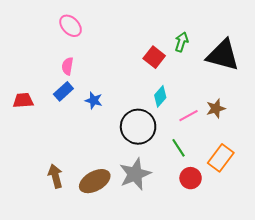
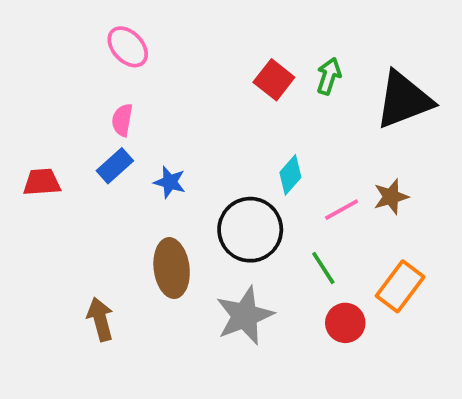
black triangle: (223, 55) -> (404, 100), turned -36
red square: (154, 57) -> (274, 80), moved
brown ellipse: (95, 181) -> (172, 268), moved, turned -68

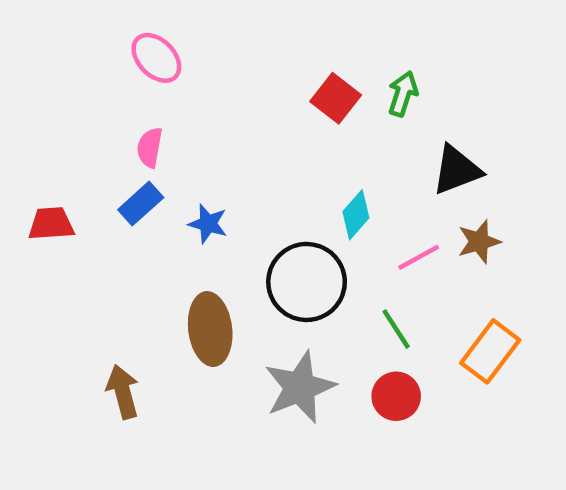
black triangle: (404, 100) -> (457, 170), moved, size x0.7
red circle: (345, 323) -> (396, 396), moved

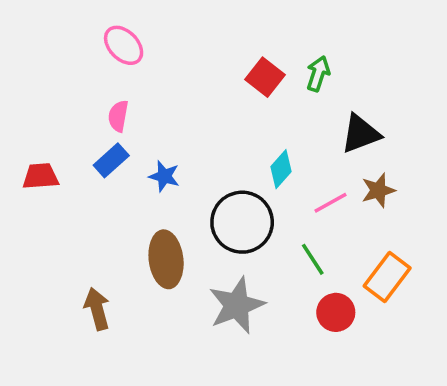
red circle: (396, 396) -> (336, 312), moved

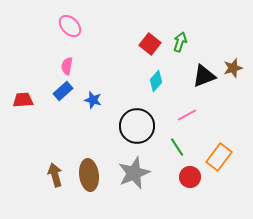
cyan diamond: (281, 169) -> (156, 81), moved
brown star: (378, 190) -> (233, 68), moved
brown ellipse: (166, 259) -> (89, 175), moved

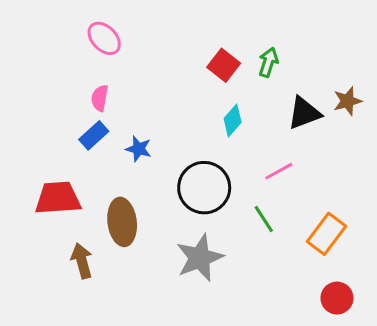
red trapezoid: (23, 100) -> (58, 198), moved, size x1.5
brown ellipse: (89, 175) -> (122, 222), moved
red circle: (190, 177) -> (337, 298), moved

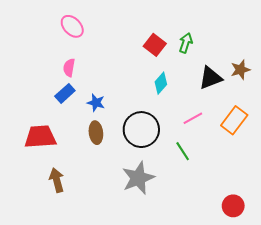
brown ellipse: (122, 222) -> (96, 133), moved, size x0.7
orange rectangle: (327, 234) -> (234, 120), moved

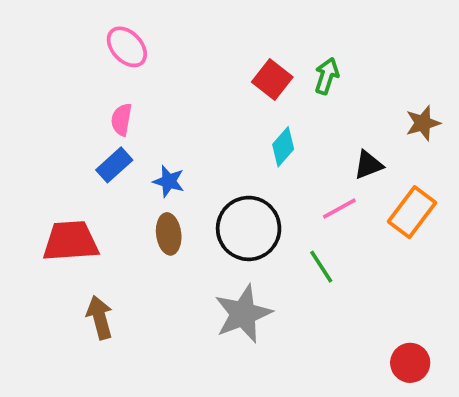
black triangle: (210, 78) -> (368, 165), moved, size x0.7

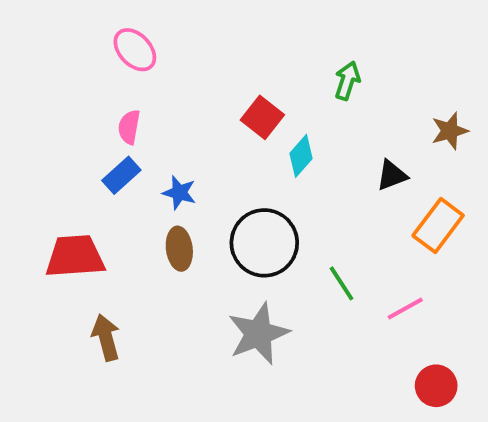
red square: (272, 80) -> (262, 117), moved
pink line: (339, 208) -> (405, 309), moved

